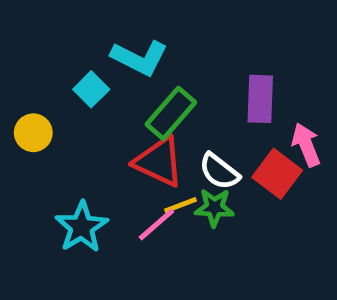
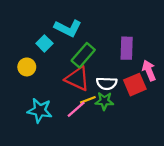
yellow circle: (33, 133) -> (27, 67), moved
white semicircle: (219, 171) -> (107, 83), turned -36
red square: (277, 174) -> (135, 85), turned 30
cyan star: (82, 227) -> (40, 110), turned -30

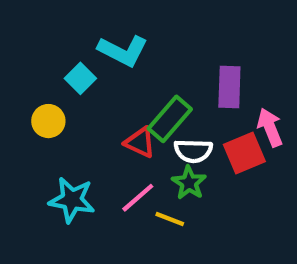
green rectangle: (83, 55) -> (170, 119), moved
red triangle: (77, 79) -> (140, 142), size x0.7
yellow line: (88, 100) -> (170, 219), moved, turned 42
green star: (104, 101) -> (189, 183), turned 30

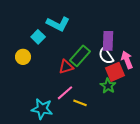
red triangle: (140, 142) -> (66, 67), turned -42
white semicircle: (193, 151) -> (106, 56), moved, turned 54
green star: (189, 183) -> (108, 86), moved
cyan star: (72, 200) -> (42, 109), moved

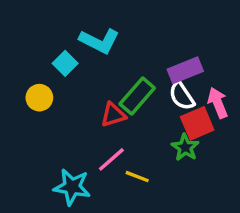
purple rectangle: (108, 41) -> (185, 70), turned 66

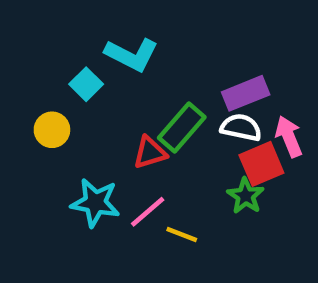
white semicircle: (182, 96) -> (241, 127), turned 136
cyan star: (72, 187) -> (95, 203), moved

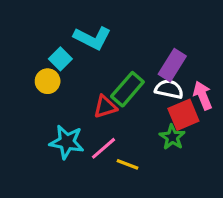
purple rectangle: (246, 93) -> (172, 65), turned -36
yellow circle: (52, 130) -> (48, 81), moved

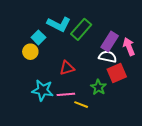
green rectangle: (127, 89) -> (81, 29), moved
pink arrow: (203, 96) -> (129, 47), moved
green star: (172, 137) -> (98, 87), moved
pink line: (104, 148) -> (66, 94), turned 36

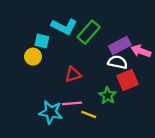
cyan square: (38, 37) -> (42, 41), turned -32
purple rectangle: (110, 42) -> (120, 45), turned 30
pink arrow: (129, 47) -> (141, 51), turned -48
cyan star: (43, 90) -> (51, 112), moved

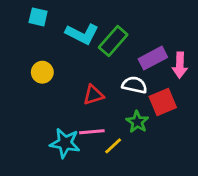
cyan square: (42, 41) -> (38, 17), moved
pink arrow: (141, 51) -> (180, 65), turned -108
white semicircle: (118, 62) -> (134, 85), moved
yellow line: (89, 114) -> (113, 146), turned -64

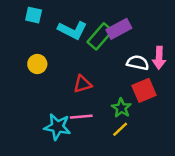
purple rectangle: (153, 58) -> (119, 29), moved
white semicircle: (134, 85) -> (138, 63), moved
yellow line: (113, 146) -> (120, 129), moved

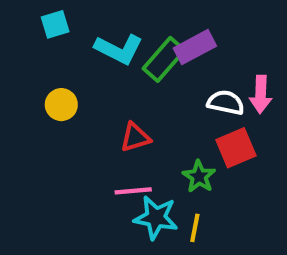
cyan square: (34, 15) -> (55, 24), turned -30
cyan star: (57, 127) -> (156, 218), moved
yellow line: (120, 129) -> (195, 228), moved, turned -36

